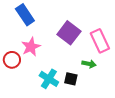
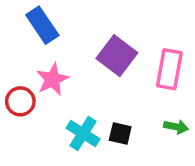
pink rectangle: (100, 41) -> (169, 69), turned 35
green arrow: (89, 64) -> (176, 127), moved

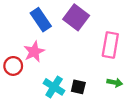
blue rectangle: (42, 25) -> (41, 20), moved
purple square: (117, 56) -> (76, 17), moved

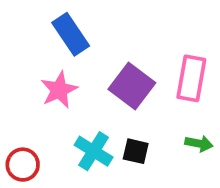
purple square: (76, 17) -> (132, 86), moved
red circle: (13, 66) -> (23, 165), moved

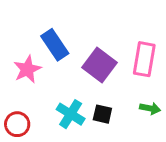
blue rectangle: (71, 34) -> (55, 45), moved
pink star: (59, 90) -> (27, 69), moved

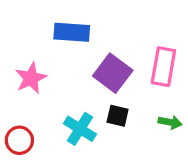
blue rectangle: (55, 45) -> (72, 32), moved, turned -52
black square: (102, 114) -> (118, 116), moved

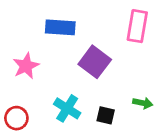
pink rectangle: (163, 67) -> (137, 26), moved
black square: (118, 116) -> (106, 115), moved

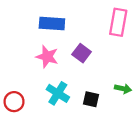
purple square: (95, 62) -> (82, 53), size x0.7
pink star: (26, 66) -> (47, 57), moved, turned -30

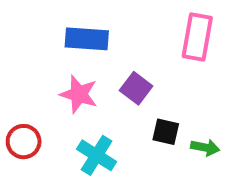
black square: (91, 99) -> (166, 132), moved
red circle: (14, 102) -> (24, 142), moved

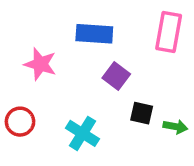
blue rectangle: (87, 39) -> (94, 34), moved
pink star: (79, 94) -> (40, 64), moved

